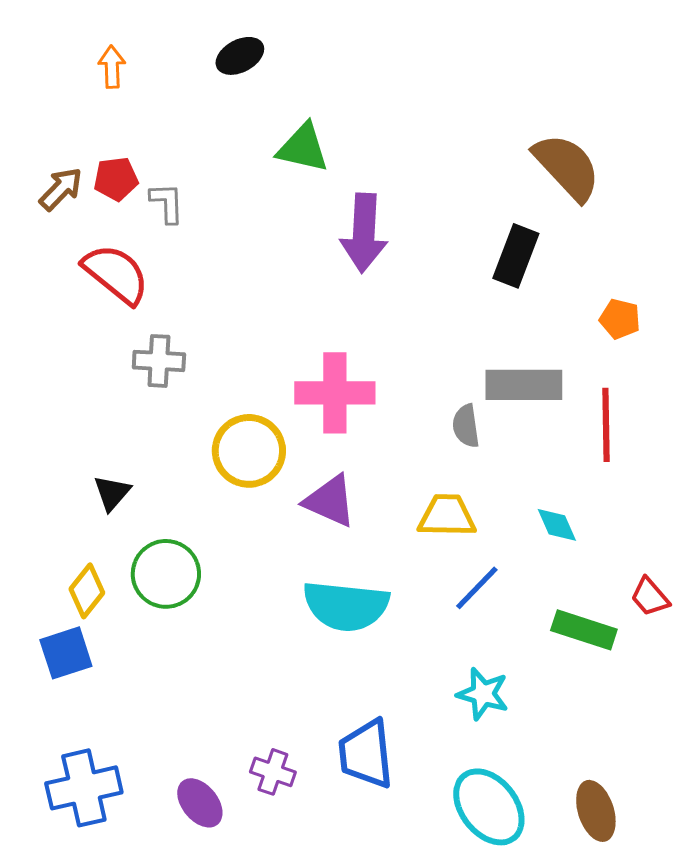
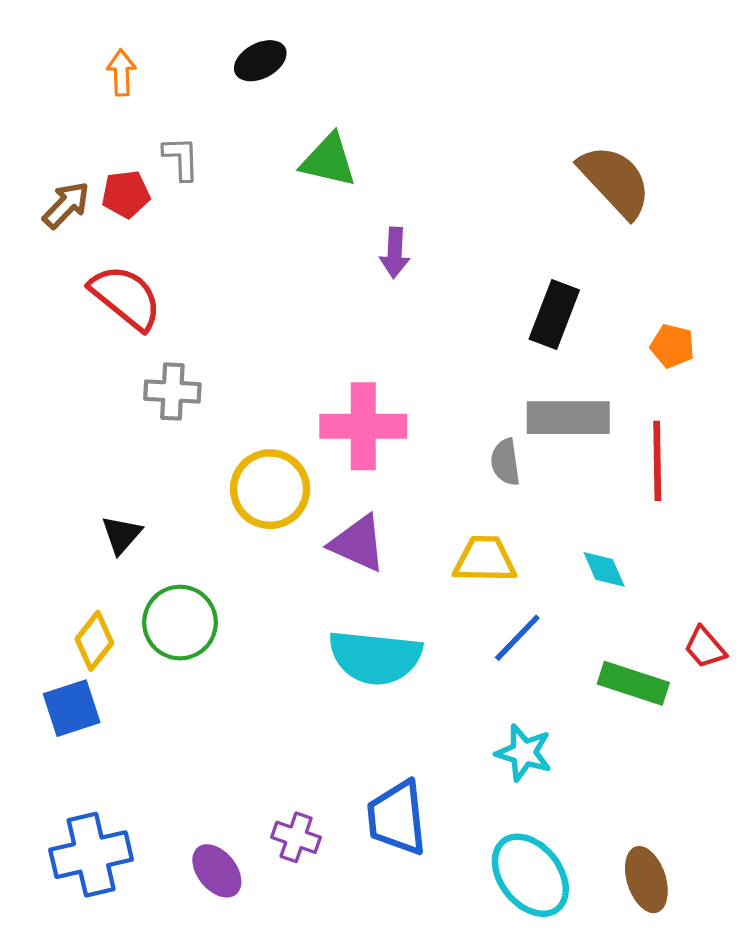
gray L-shape: (167, 203) -> (181, 158), moved
purple arrow: (364, 233) -> (395, 253), size x0.6
black rectangle: (516, 256) -> (554, 315), moved

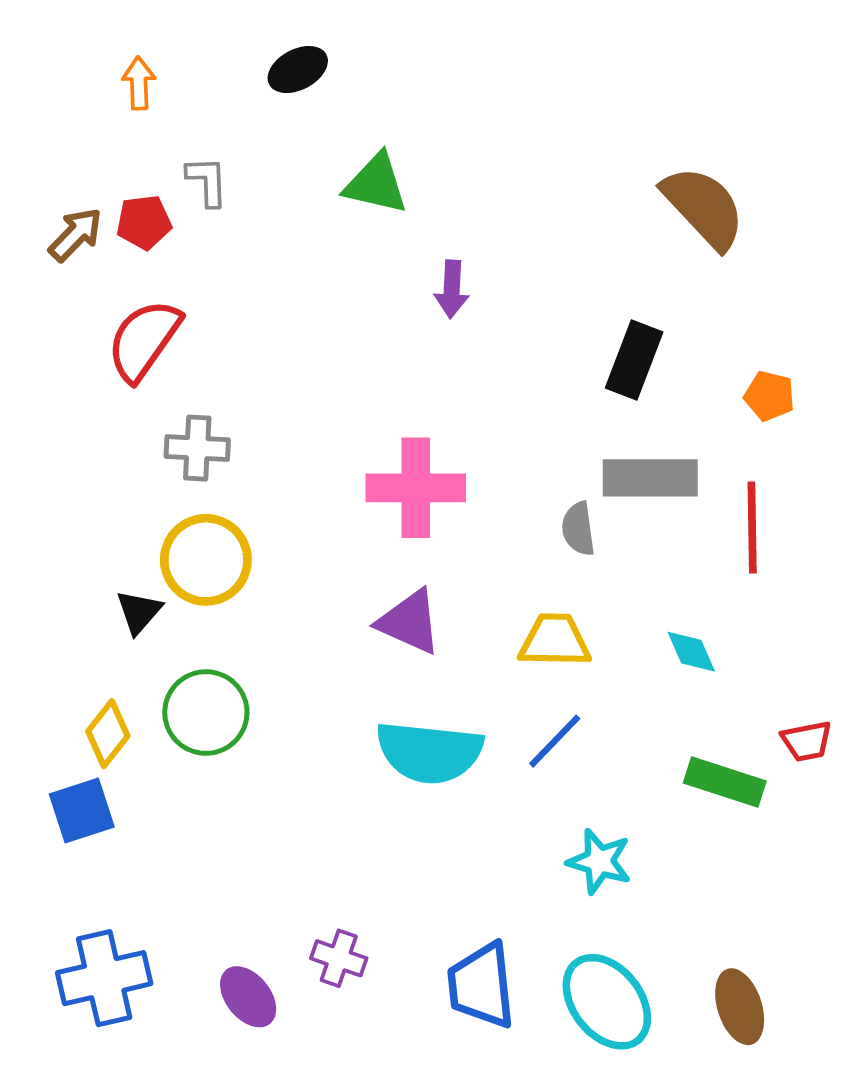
red semicircle: (126, 297) -> (144, 340), turned -94
yellow circle: (270, 489) -> (206, 560), moved
blue line: (517, 638) -> (555, 741), moved
red trapezoid: (705, 647) -> (807, 741), turned -60
blue trapezoid: (397, 818) -> (481, 986), moved

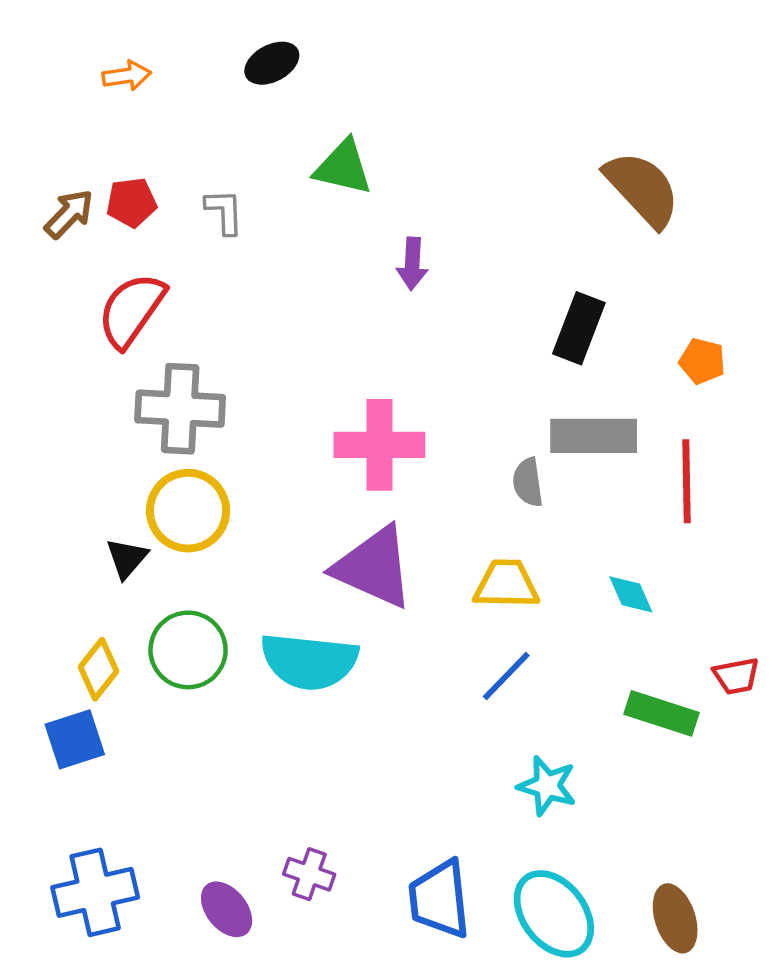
orange arrow: (139, 83) -> (127, 76), turned 84
gray L-shape: (207, 181) -> (224, 212), moved
gray cross: (197, 448) -> (180, 409), size x1.5
purple triangle: (409, 622) -> (374, 567), size x1.4
cyan semicircle: (429, 752) -> (309, 661), moved

